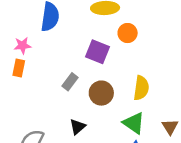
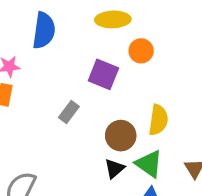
brown circle: (101, 93) -> (121, 136), moved
black triangle: (78, 127) -> (114, 169), moved

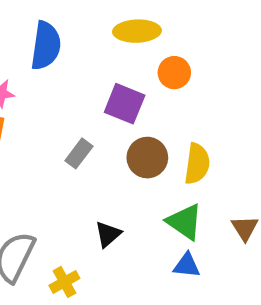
brown circle: (121, 136) -> (147, 158), moved
black triangle: (114, 169) -> (108, 234), moved

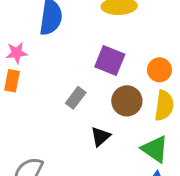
orange circle: (174, 73) -> (159, 70), moved
black triangle: (108, 234) -> (101, 137), moved

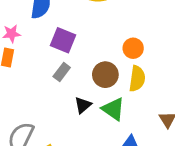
purple square: (110, 61) -> (63, 40), moved
green triangle: (155, 149) -> (113, 109), moved

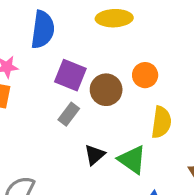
orange circle: (133, 48) -> (145, 75), moved
brown circle: (105, 75) -> (106, 90), moved

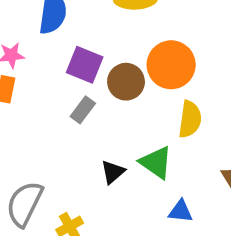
orange circle: (145, 75) -> (171, 65), size x1.6
black triangle: (95, 155) -> (113, 172), moved

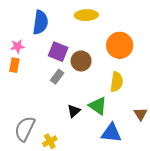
orange circle: (171, 65) -> (120, 45), moved
blue triangle: (181, 211) -> (111, 133), size x1.5

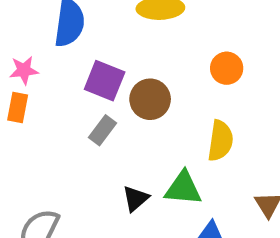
orange circle: (120, 45) -> (227, 68), size x0.6
green triangle: (98, 106) -> (183, 188), turned -30

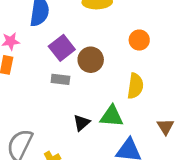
purple square: (105, 81) -> (62, 48), turned 30
gray rectangle: (102, 130) -> (60, 79), turned 60

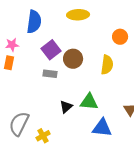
orange circle: (139, 40) -> (120, 37), moved
yellow semicircle: (135, 86) -> (107, 65), moved

